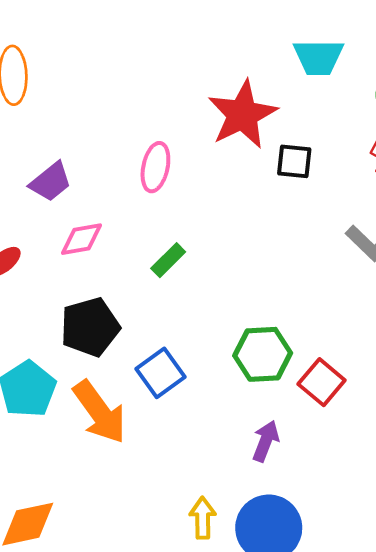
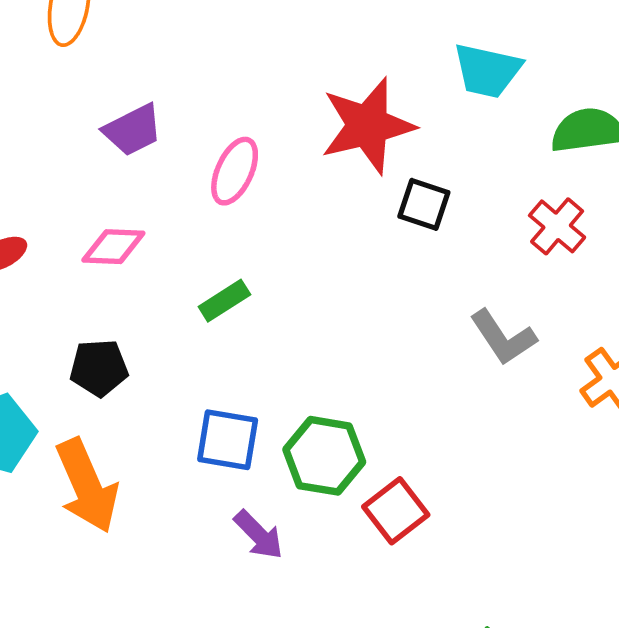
purple trapezoid: (51, 182) -> (133, 130), moved
black pentagon: (90, 327) -> (99, 368), size x0.7
blue square: (161, 373) -> (228, 440), moved, turned 33
purple arrow: (266, 441) -> (259, 535), moved, turned 102

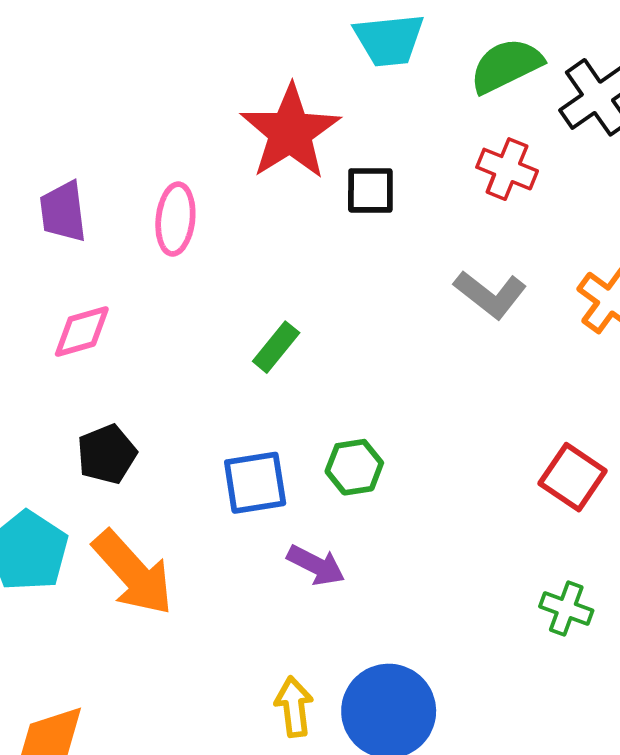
purple trapezoid: (133, 130) -> (63, 212), turned 128
green rectangle: (224, 301) -> (276, 347), moved
green hexagon: (324, 456) -> (354, 467), size x0.7
red square: (396, 511) -> (573, 477), moved

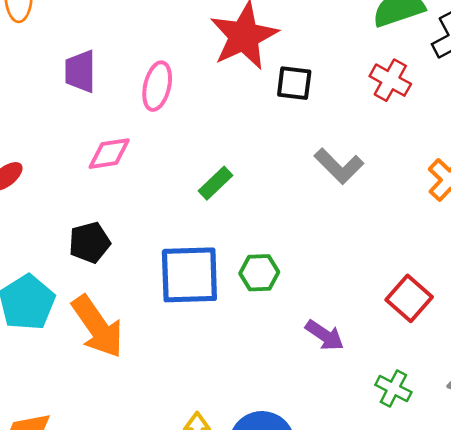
gray L-shape: (490, 294) -> (339, 166), moved
pink diamond: (82, 331) -> (109, 154), moved
blue square: (255, 483) -> (189, 275), size x1.4
purple arrow: (316, 565) -> (325, 335), moved

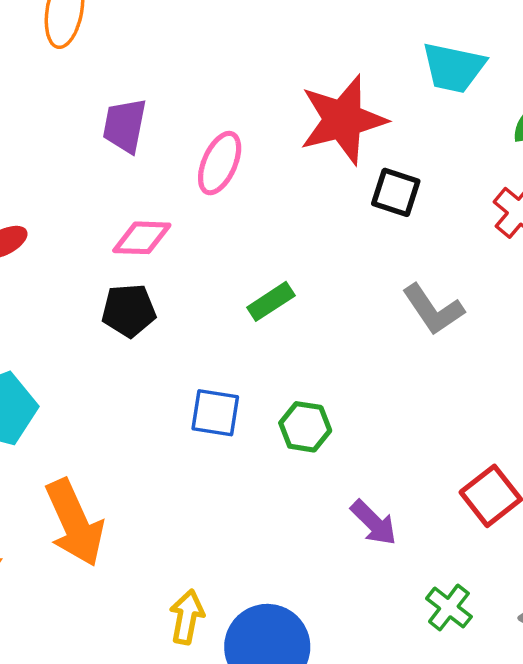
black pentagon: (90, 242) -> (129, 310), moved
blue square: (189, 275) -> (215, 413), size x0.6
orange arrow: (97, 327) -> (75, 523), moved

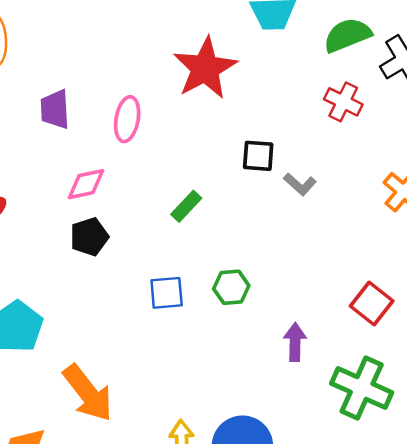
black square: (396, 192) -> (258, 156), moved
gray L-shape: (433, 309) -> (300, 184), size x0.7
purple arrow: (374, 523) -> (295, 342), turned -120
green cross: (449, 608) -> (362, 388), size x1.8

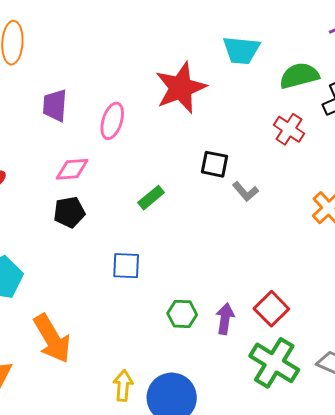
green hexagon: (231, 287) -> (182, 314), moved
red square: (372, 304) -> (271, 309), moved

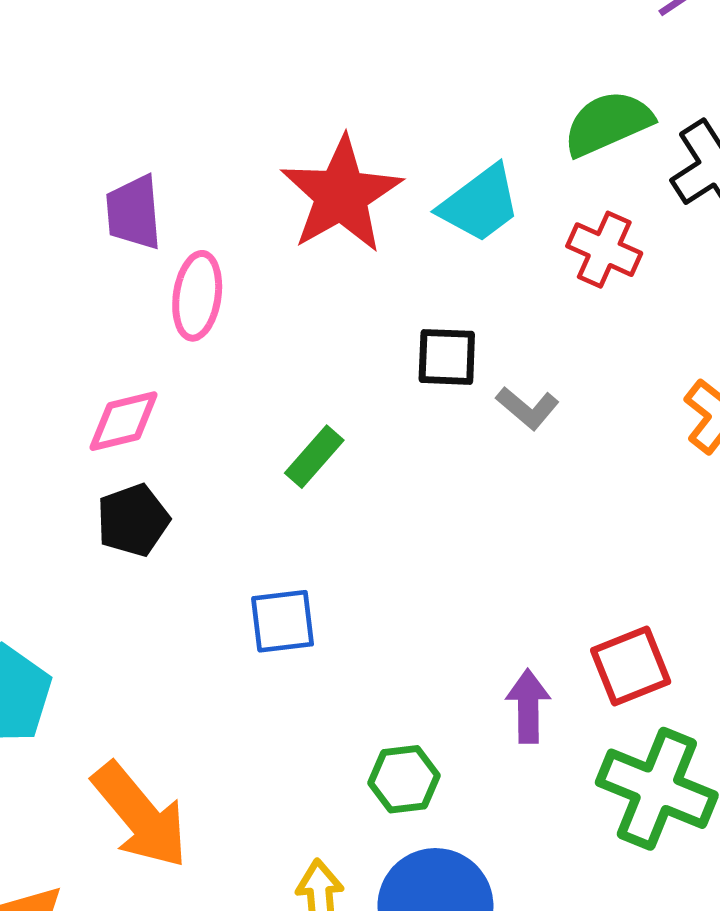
cyan trapezoid: (241, 50) -> (480, 204), moved, turned -33
purple trapezoid: (55, 105) -> (134, 212), moved
red square: (271, 309) -> (631, 666), turned 32
green hexagon: (182, 314) -> (404, 779), moved

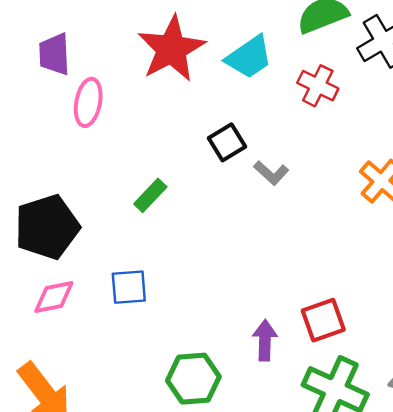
black square: (447, 357) -> (227, 142), turned -36
pink diamond: (124, 421) -> (54, 297), moved
black pentagon: (133, 520) -> (47, 227), size x1.6
green hexagon: (404, 779) -> (193, 379), size x1.4

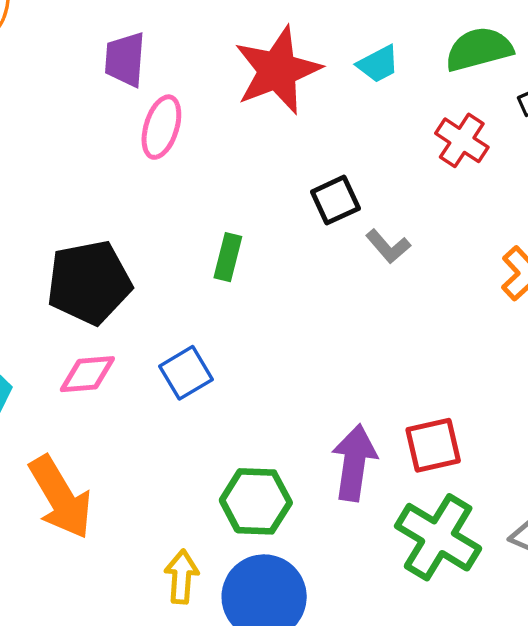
cyan trapezoid: (249, 57) -> (378, 64), moved, size x0.7
green rectangle: (150, 195) -> (228, 257), turned -36
blue square: (129, 287) -> (186, 373), turned -33
purple arrow: (265, 340) -> (354, 463), size x1.4

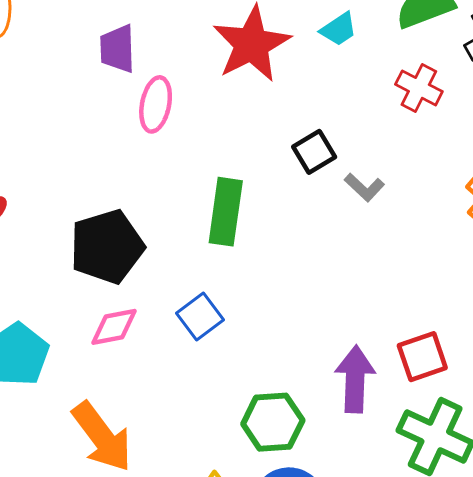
green rectangle: (228, 257) -> (226, 212), size x1.6

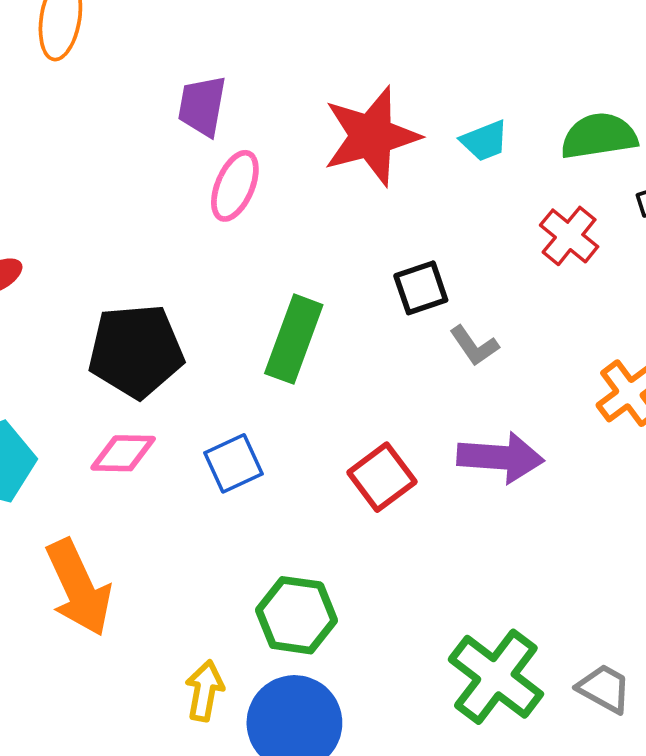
red square: (422, 357) -> (382, 477), moved, turned -30
purple arrow: (355, 379) -> (501, 458), moved, turned 80

